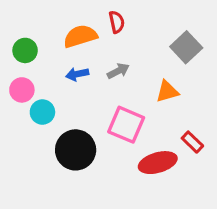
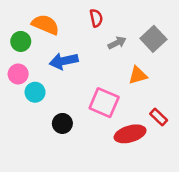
orange semicircle: (80, 36) -> (45, 25), moved, turned 40
gray arrow: (118, 71) -> (117, 43), moved
blue arrow: (77, 74) -> (64, 61), size x1.5
black circle: (76, 150) -> (62, 123), size x0.6

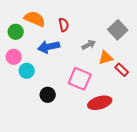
red semicircle: (96, 18) -> (64, 25), moved
gray arrow: (117, 43) -> (89, 45), moved
red rectangle: (159, 117) -> (122, 70), moved

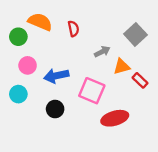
blue arrow: (49, 47) -> (56, 76), moved
pink circle: (14, 57) -> (28, 65), moved
cyan circle: (27, 71) -> (18, 94), moved

